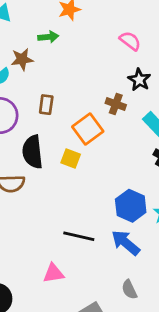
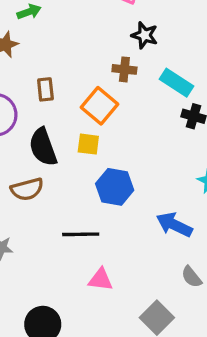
blue hexagon: (131, 206) -> (115, 187), moved
black line: (79, 236) -> (81, 234), moved
pink triangle: (53, 273) -> (101, 280), turned 30

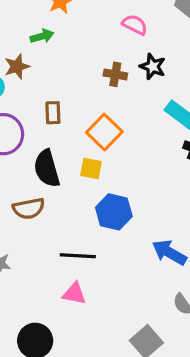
brown cross: (124, 69) -> (115, 74), moved
pink triangle: (101, 280) -> (74, 293), moved

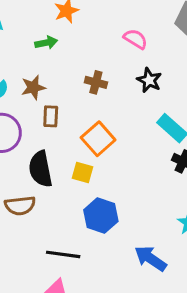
brown star: (17, 67) -> (33, 87), moved
brown cross: (115, 74) -> (96, 82), moved

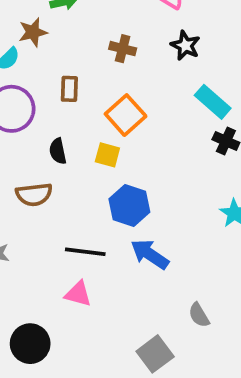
brown star: (33, 87) -> (33, 32), moved
black semicircle: (40, 169) -> (58, 151), size x0.6
blue arrow: (150, 258) -> (150, 254), moved

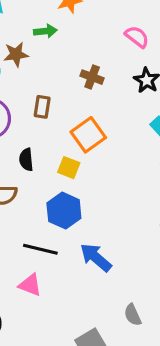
blue hexagon: (129, 206) -> (64, 211), moved

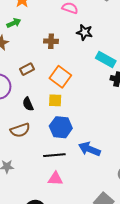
brown rectangle: (42, 107) -> (27, 69), turned 72

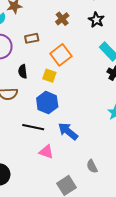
brown cross: (51, 41) -> (62, 19), turned 32
pink triangle: (55, 179) -> (46, 152), moved

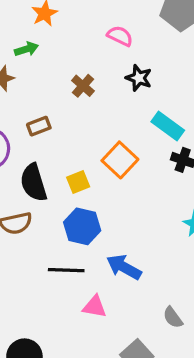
orange square: (61, 55) -> (120, 160), moved
black semicircle: (23, 71) -> (34, 183), size x1.6
yellow square: (49, 76) -> (78, 182), turned -32

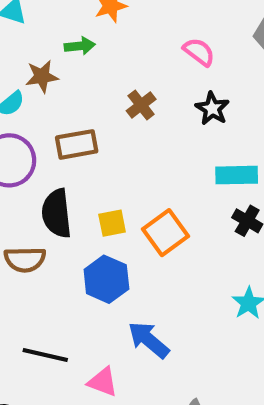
brown rectangle: (39, 126) -> (77, 144), size x1.4
cyan rectangle: (168, 126) -> (237, 175), turned -48
orange square: (120, 160) -> (166, 233), moved
black line: (66, 270) -> (45, 355), moved

